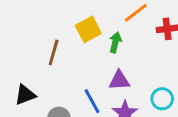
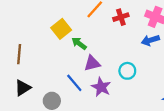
green arrow: (115, 42) -> (79, 43), moved, turned -56
brown line: (54, 52) -> (19, 54), moved

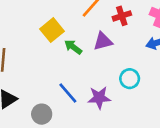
purple triangle: (92, 63) -> (103, 41), moved
purple star: (101, 87) -> (99, 98), turned -30

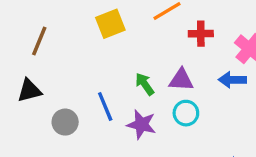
purple triangle: (103, 41) -> (181, 80), moved
green arrow: (73, 47) -> (145, 84), moved

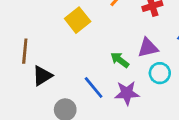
black triangle: (29, 91) -> (42, 76), moved

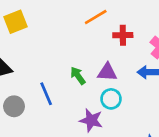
yellow square: (78, 20) -> (16, 22), moved
purple star: (127, 93) -> (91, 120), moved

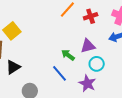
blue line: (46, 94) -> (60, 73), moved
purple star: (91, 120) -> (87, 83), turned 30

